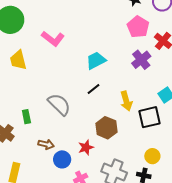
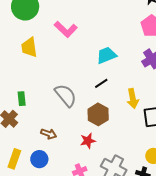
green rectangle: (26, 117) -> (22, 99), moved
brown hexagon: (106, 128) -> (98, 114), moved
blue circle: (62, 159) -> (39, 159), moved

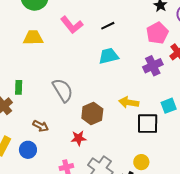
yellow trapezoid: (29, 47) -> (33, 38), turned 90
black line: (101, 83) -> (108, 26), moved
yellow arrow: (133, 98) -> (129, 102), turned 102

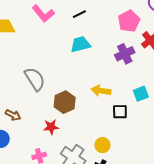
black square: (148, 124) -> (120, 112), size x0.7
yellow circle: (141, 162) -> (102, 145), moved

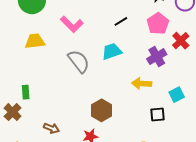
black line: (79, 14) -> (121, 21), moved
gray semicircle: (35, 79) -> (79, 61), moved
yellow arrow: (101, 91) -> (142, 83), moved

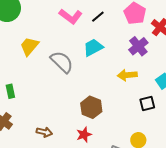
pink L-shape: (72, 24) -> (71, 16), moved
yellow trapezoid: (35, 41) -> (29, 46), moved, turned -35
green rectangle: (26, 92) -> (10, 91), moved

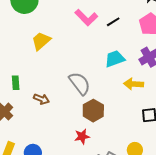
cyan trapezoid: (93, 47) -> (115, 59), moved
gray semicircle: (62, 62) -> (80, 83), moved
brown arrow: (44, 132) -> (41, 99), moved

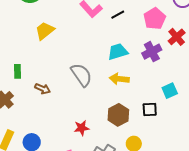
yellow arrow: (134, 84) -> (119, 79), moved
brown hexagon: (93, 111) -> (118, 115), moved

